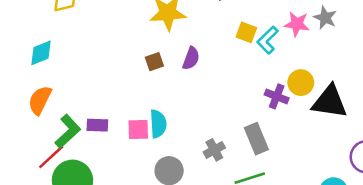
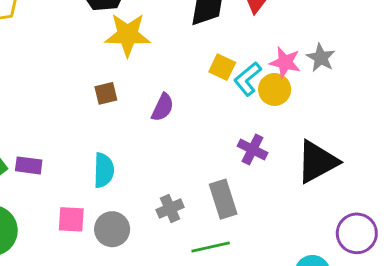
purple semicircle: (191, 58) -> (163, 107), moved
yellow circle: (301, 83) -> (275, 89), moved
black triangle: (330, 102) -> (317, 162), turned -42
pink square: (138, 130) -> (71, 219), moved

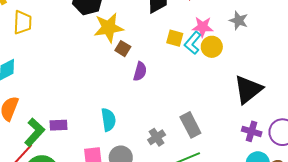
pink star: (285, 62) -> (203, 27), moved
brown square: (106, 93) -> (123, 49), moved, turned -35
purple cross: (253, 149) -> (252, 131), moved

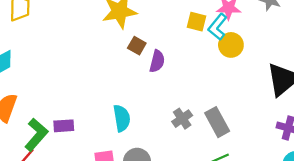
yellow circle: (212, 47) -> (231, 45), moved
brown square: (123, 49) -> (137, 46), moved
gray cross: (157, 137) -> (182, 119), moved

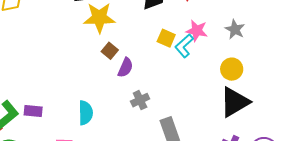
yellow circle: (231, 45) -> (232, 69), moved
gray cross: (182, 119) -> (140, 100), moved

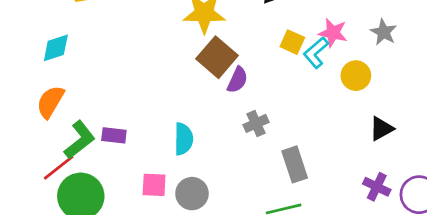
brown square: (110, 51) -> (217, 57), size x1.8
yellow circle: (232, 69) -> (356, 76), moved
black triangle: (235, 102) -> (381, 129), size x0.6

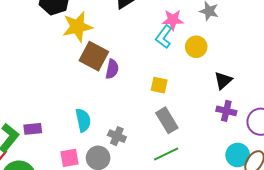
yellow square: (292, 42) -> (159, 85), moved
gray cross: (256, 123) -> (117, 136), moved, turned -30
purple cross: (377, 187) -> (226, 111), moved

